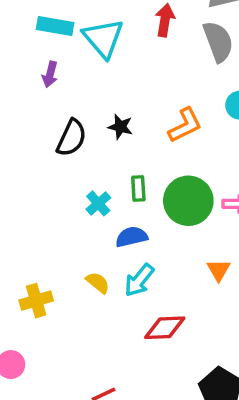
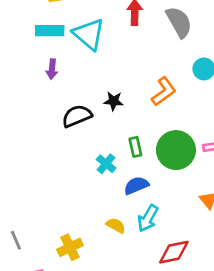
black semicircle: (71, 138) -> (77, 116), turned -128

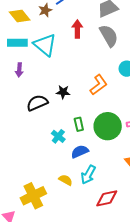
yellow cross: (70, 247) -> (33, 196), size x1.4

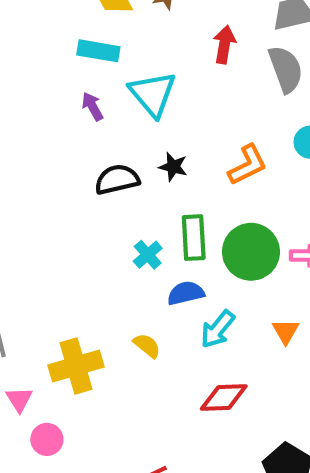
cyan triangle: (45, 45) -> (153, 94), moved
purple arrow: (19, 70) -> (92, 106), turned 136
green rectangle: (79, 124) -> (194, 238), size x1.5
cyan arrow: (88, 175) -> (218, 329), moved

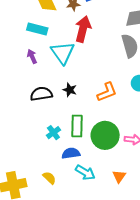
red arrow: (224, 45) -> (83, 29), moved, size x1.4
cyan arrow: (218, 329) -> (85, 173), turned -102

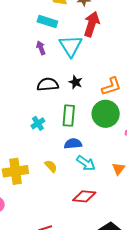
green rectangle: (77, 126) -> (69, 116), moved
cyan cross: (53, 133) -> (38, 123), moved
green circle: (105, 135) -> (106, 114), moved

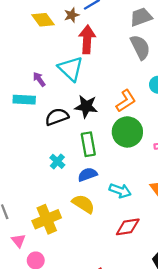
cyan rectangle: (47, 22) -> (24, 100), moved
black star: (76, 82) -> (86, 106), size x1.5
blue semicircle: (73, 144) -> (88, 174), moved
yellow semicircle: (51, 166) -> (83, 204), size x1.5

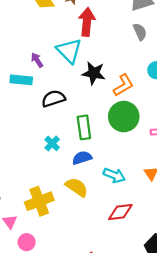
gray semicircle: (140, 47) -> (140, 32), size x0.7
black star: (86, 106) -> (94, 73), moved

